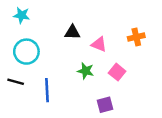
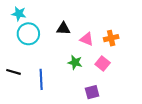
orange cross: (136, 37) -> (111, 38), moved
cyan circle: (26, 52) -> (28, 34), moved

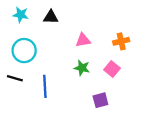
black triangle: (63, 29) -> (51, 17), moved
cyan circle: (28, 34) -> (24, 51), moved
pink triangle: (87, 39) -> (83, 40), moved, turned -32

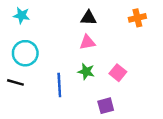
black triangle: (51, 17) -> (89, 18), moved
orange cross: (121, 41) -> (137, 18), moved
blue line: (45, 86) -> (59, 85), moved

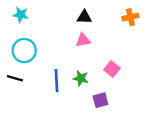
green star: (86, 71) -> (81, 78), moved

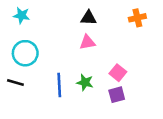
purple square: (100, 100) -> (117, 95), moved

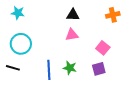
pink square: (118, 73) -> (103, 48), moved
purple square: (117, 95) -> (99, 69), moved

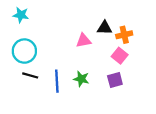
black triangle: (73, 15) -> (104, 28), moved
orange cross: (113, 15) -> (124, 35), moved
black line: (13, 68) -> (30, 75), moved

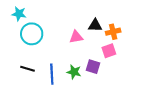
cyan circle: (24, 51) -> (32, 34), moved
pink square: (120, 56) -> (109, 51), turned 32
purple square: (115, 80) -> (93, 67), moved, turned 32

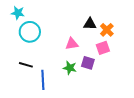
orange cross: (113, 32) -> (107, 30), turned -32
pink triangle: (76, 37) -> (72, 44), moved
blue line: (52, 74) -> (43, 80), moved

